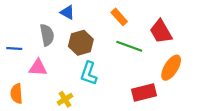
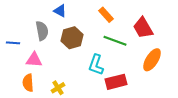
cyan L-shape: (89, 73) -> (96, 65), moved
red rectangle: (144, 92) -> (116, 82), moved
orange semicircle: (17, 94) -> (28, 83), moved

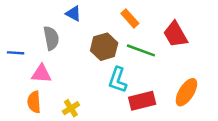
brown hexagon: (72, 38) -> (104, 47), moved
orange ellipse: (152, 60) -> (186, 92), moved

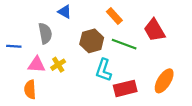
yellow cross: (71, 108) -> (58, 65), moved

